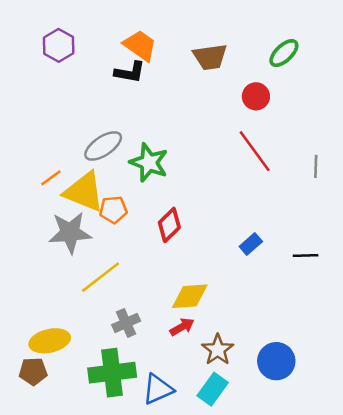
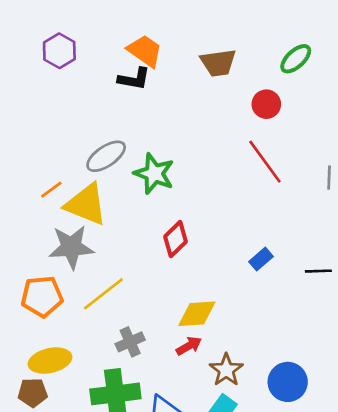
orange pentagon: (113, 210) -> (42, 296), moved, size x1.4

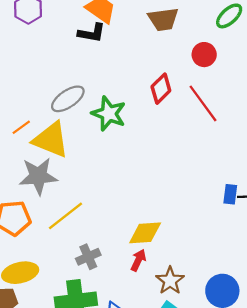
red diamond: (176, 239) -> (161, 89), moved
blue rectangle: (261, 259) -> (230, 194), moved, turned -42
red arrow: (189, 346) -> (138, 260), turned -35

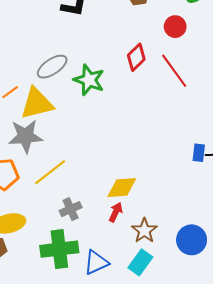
yellow triangle: (51, 140) -> (37, 103), turned -36

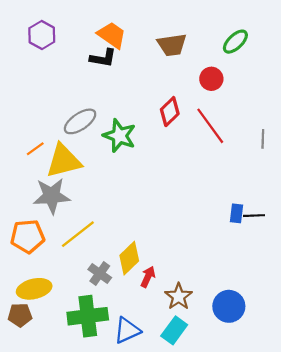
yellow diamond: (122, 188) -> (129, 258), moved, turned -40
gray cross: (71, 209) -> (100, 274), turned -30

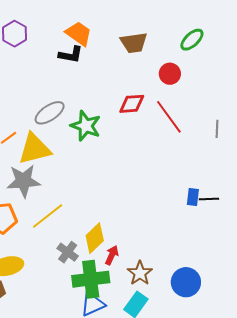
red diamond: (170, 112) -> (132, 104), turned 40
green cross: (88, 316) -> (91, 279), moved

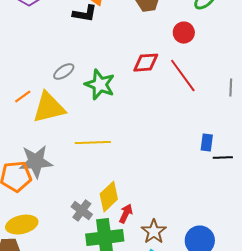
gray ellipse: (50, 113) -> (64, 72), size x0.7
gray star: (24, 181) -> (36, 162), moved
blue rectangle: (193, 197) -> (207, 143), moved
yellow line: (48, 216) -> (93, 143), moved, turned 36

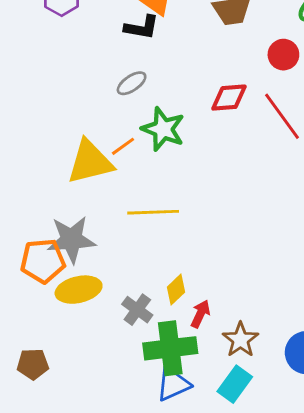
gray ellipse: (64, 72) -> (132, 83), moved
orange line: (23, 97) -> (123, 146), moved
yellow diamond: (109, 197) -> (176, 290), size x0.7
yellow ellipse: (22, 225) -> (79, 290), moved

